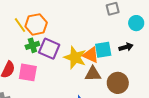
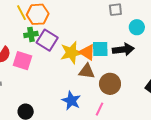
black arrow: (126, 47) -> (123, 50), size x1.5
yellow star: (75, 58) -> (71, 53), turned 30

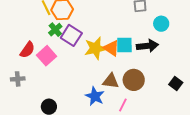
green cross: (31, 34) -> (55, 30), turned -32
pink square: (22, 61) -> (46, 56), turned 30
brown triangle: (87, 71) -> (111, 81), moved

